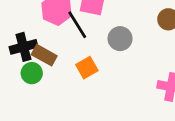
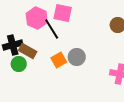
gray circle: (120, 39) -> (77, 57), moved

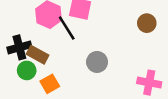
orange square: (59, 60) -> (50, 84), moved

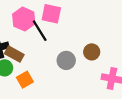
brown circle: (147, 23) -> (92, 52), moved

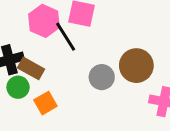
brown circle: (92, 52) -> (136, 66), size x1.5

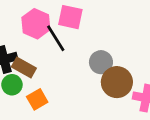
brown circle: (136, 66) -> (117, 82), moved
gray circle: (102, 77) -> (101, 62), moved

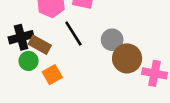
black line: (56, 38) -> (73, 33), moved

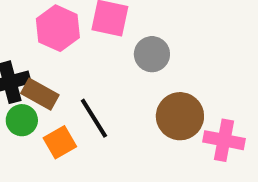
black line: (73, 33) -> (94, 118), moved
gray circle: (112, 40) -> (152, 54), moved

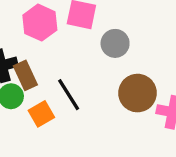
brown rectangle: (40, 94) -> (25, 75), turned 36

